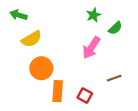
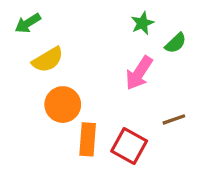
green arrow: (18, 15) -> (28, 23), turned -49
red square: (85, 95) -> (129, 146), size x1.5

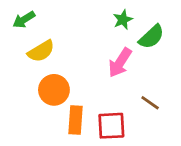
green semicircle: (176, 43) -> (151, 37), size x1.4
brown line: (174, 119) -> (150, 103), turned 54
red square: (129, 146) -> (111, 126), turned -32

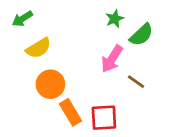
brown line: (150, 103) -> (136, 82), moved
orange rectangle: (75, 120) -> (71, 112), turned -35

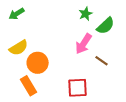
yellow semicircle: (38, 48) -> (19, 48), moved
orange rectangle: (71, 112) -> (29, 86), moved

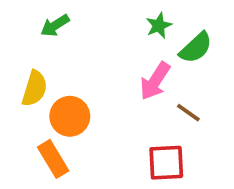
green arrow: (17, 14) -> (55, 25), moved
yellow semicircle: (19, 48) -> (35, 88), turned -42
red square: (78, 88) -> (166, 163), moved

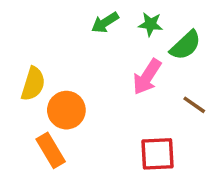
green arrow: (55, 25) -> (105, 23), moved
green star: (159, 25) -> (150, 24), turned 30
brown line: (188, 113) -> (194, 105), moved

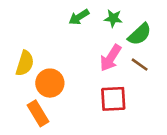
brown line: (194, 105) -> (140, 65), moved
red square: (157, 154) -> (113, 99), moved

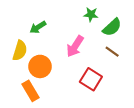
green arrow: (79, 17) -> (38, 27), moved
pink arrow: (111, 58) -> (75, 46), moved
red square: (113, 99) -> (91, 79), turned 35

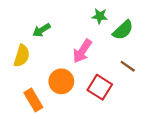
brown line: (112, 52) -> (128, 66), moved
orange circle: (40, 66) -> (61, 81), moved

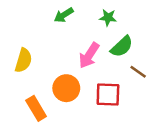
green arrow: (42, 30) -> (64, 15), moved
green semicircle: (123, 30) -> (122, 47), moved
red square: (100, 87) -> (108, 94), turned -30

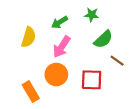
green arrow: (64, 15) -> (60, 22), moved
pink arrow: (89, 55) -> (62, 47), moved
yellow semicircle: (23, 60) -> (29, 37), moved

